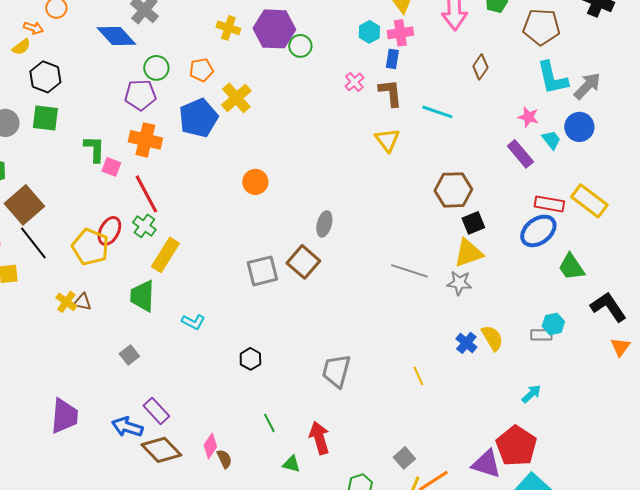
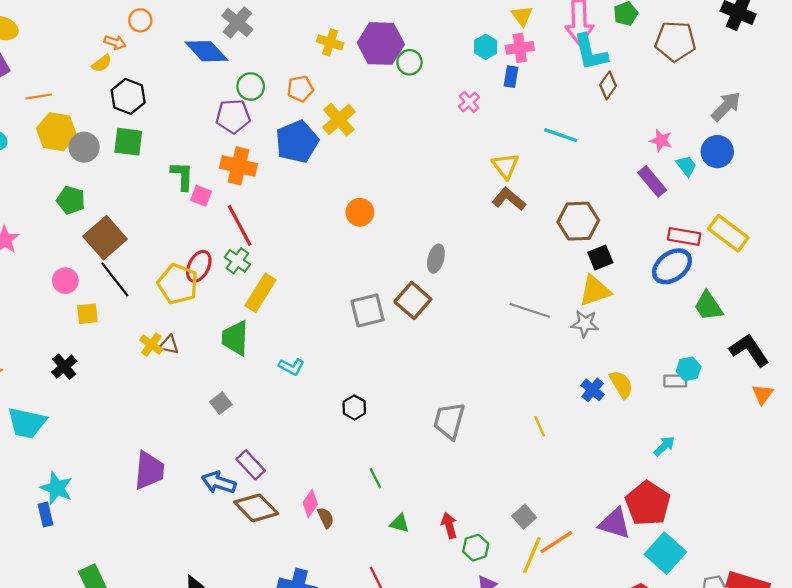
cyan L-shape: (552, 78) -> (590, 52), moved
brown L-shape: (390, 93) -> (509, 199), moved, turned -44
red arrow: (319, 438) -> (449, 526), moved, size x0.7

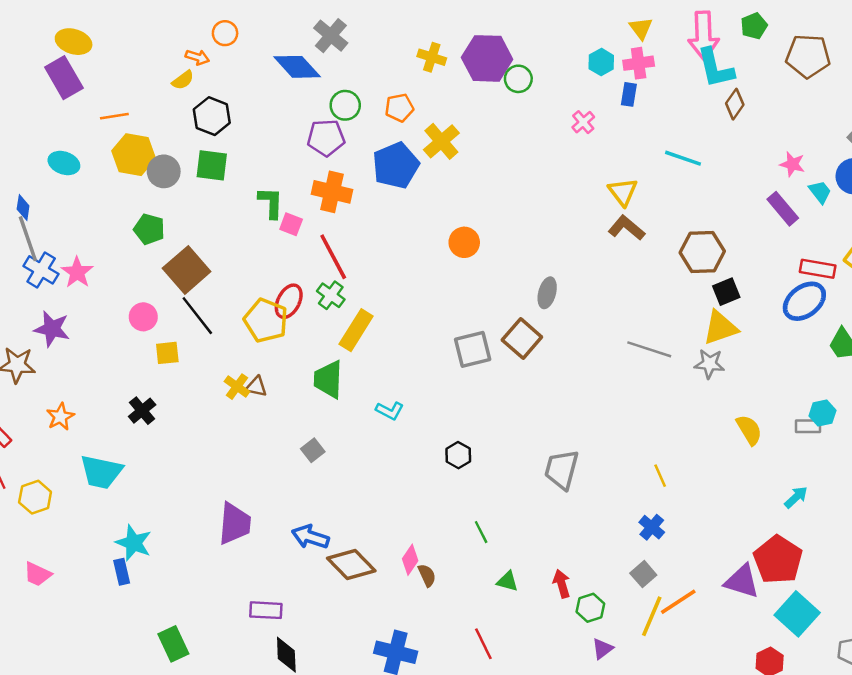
blue cross: (593, 390) -> (652, 527), moved
purple rectangle: (251, 465) -> (266, 610), moved, turned -44

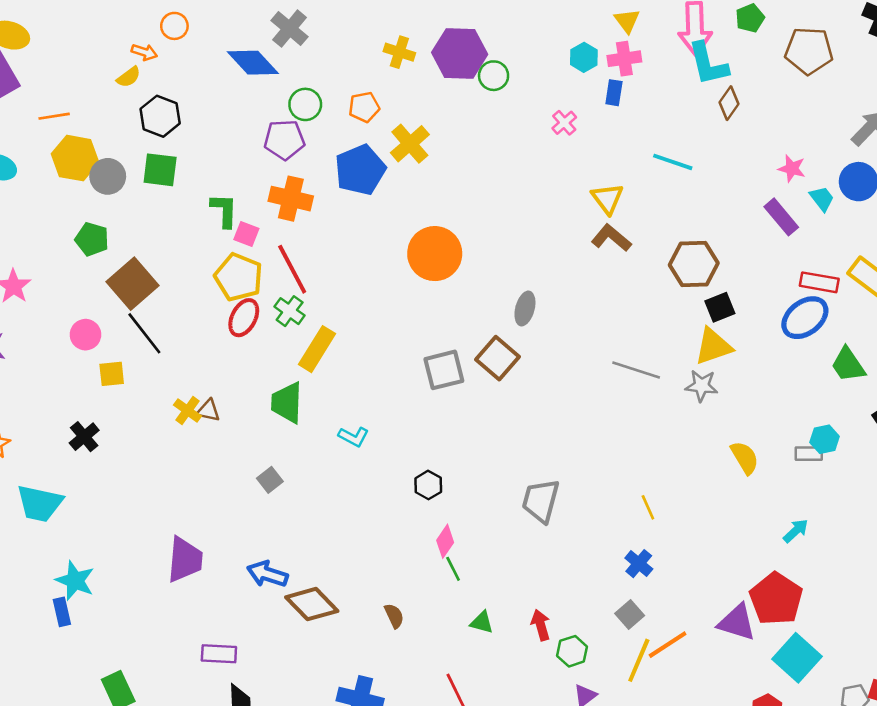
orange circle: (464, 242) -> (435, 254), size x1.6
yellow pentagon: (266, 320) -> (239, 277), moved
pink diamond: (410, 560) -> (445, 541), moved

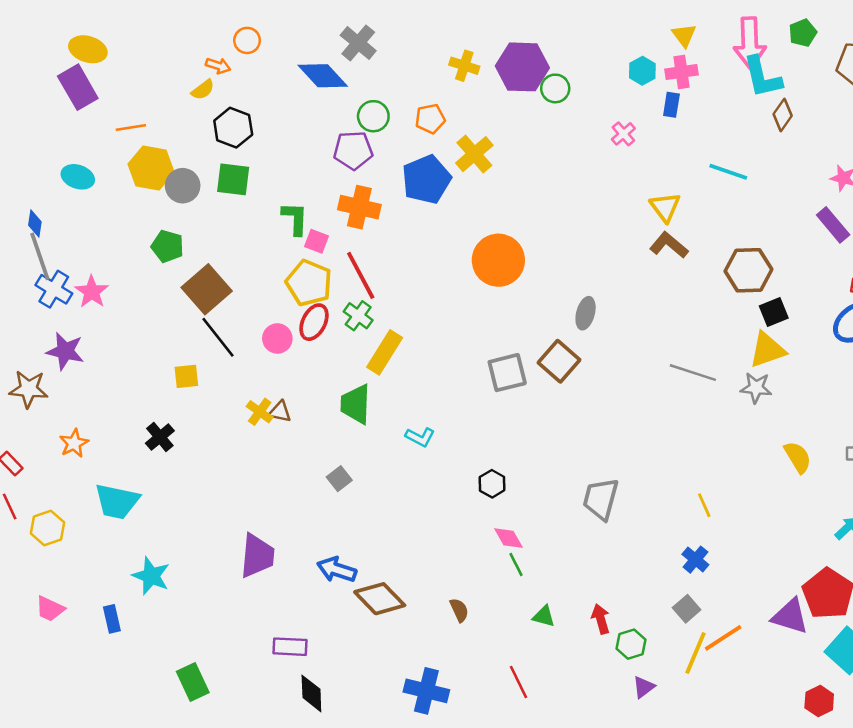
pink circle: (85, 335) -> (277, 338), moved
pink diamond: (445, 541) -> (508, 538), turned -64
blue rectangle: (62, 612) -> (112, 619), moved

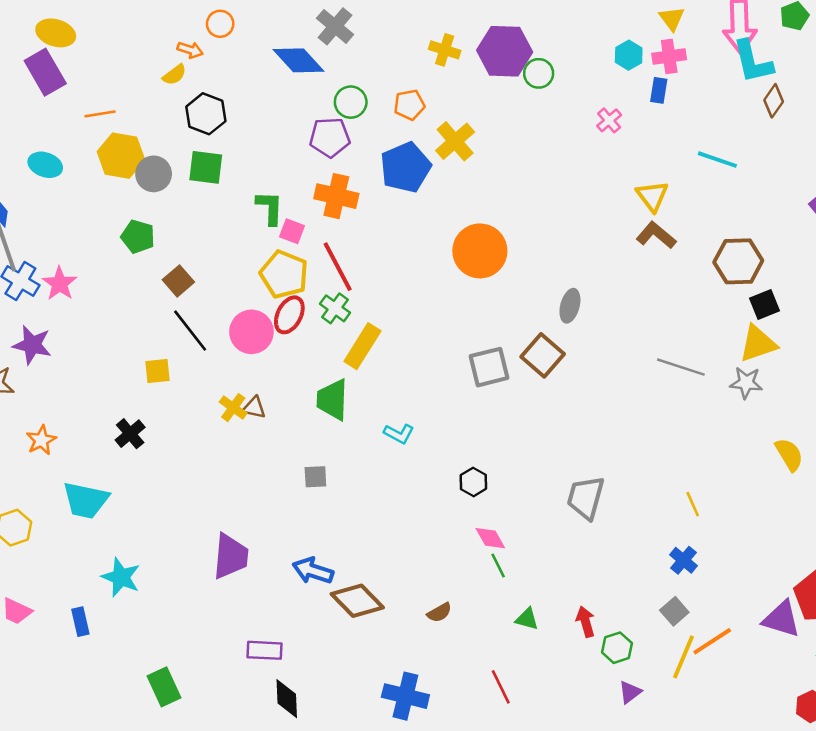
brown square: (207, 289) -> (178, 281), size x0.6
pink circle: (277, 338) -> (251, 332), size x1.4
gray square: (339, 479) -> (315, 477), turned 35
brown semicircle: (459, 610) -> (439, 612), turned 85

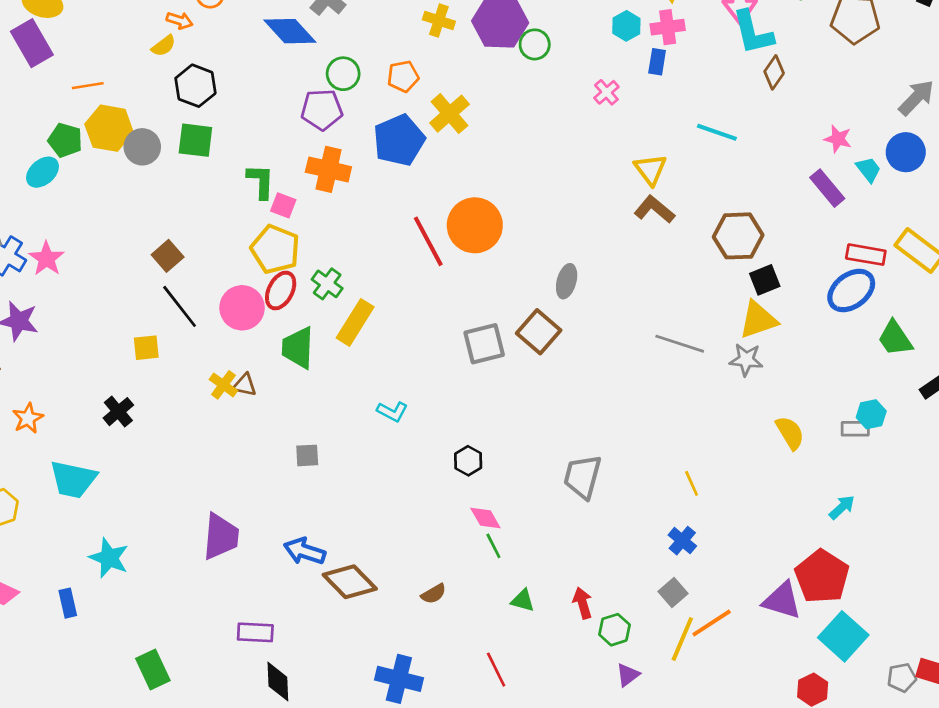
cyan ellipse: (45, 165) -> (43, 172), moved, turned -60
green pentagon: (138, 237) -> (65, 140), moved
red line: (338, 267) -> (428, 241), moved
green trapezoid: (332, 400) -> (298, 348), moved

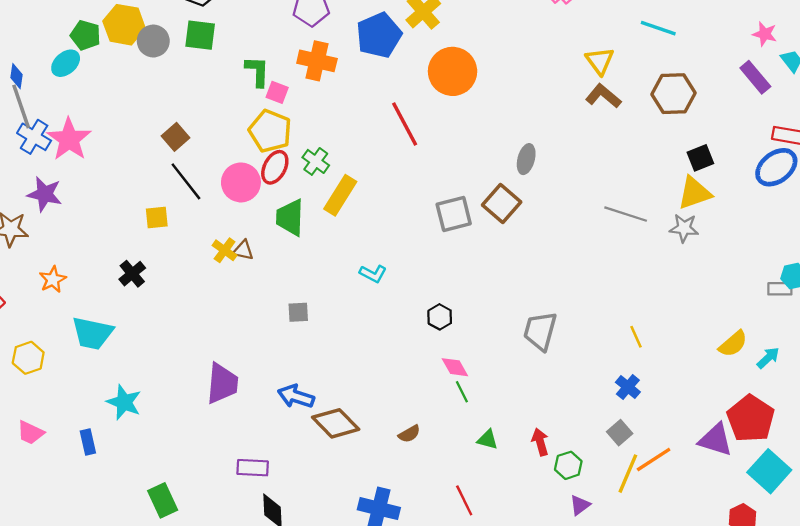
orange circle: (475, 225) -> (453, 71), moved
brown hexagon: (738, 236) -> (673, 94), moved
pink star: (47, 259) -> (69, 139), size x1.4
yellow semicircle: (790, 433) -> (733, 344), moved, turned 80

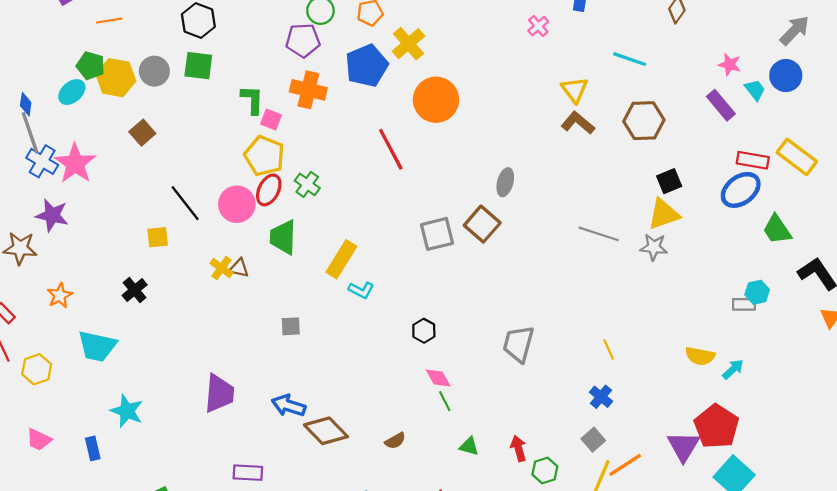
yellow hexagon: (124, 25) -> (116, 78), moved
brown square: (175, 137) -> (142, 133), moved
yellow rectangle: (340, 195) -> (341, 259), moved
yellow semicircle: (733, 344) -> (700, 356), turned 52
purple triangle: (716, 440) -> (683, 446), turned 44

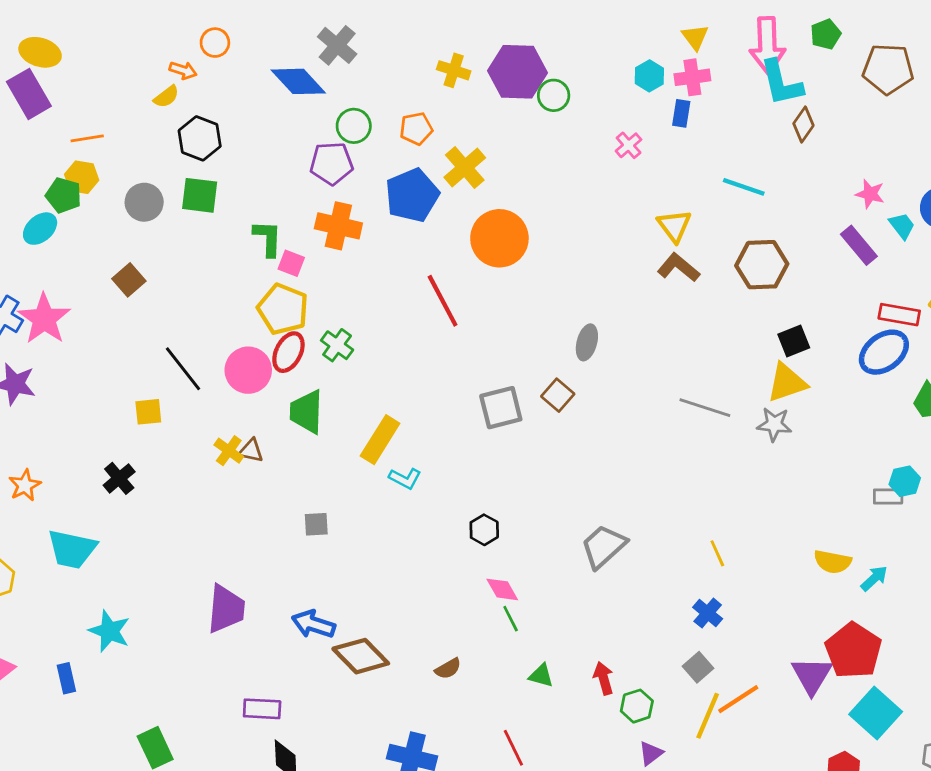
yellow hexagon: (116, 78) -> (82, 177), moved, size x0.7
brown square: (482, 224) -> (558, 395), size x0.7
gray trapezoid: (518, 344) -> (604, 546), turned 33

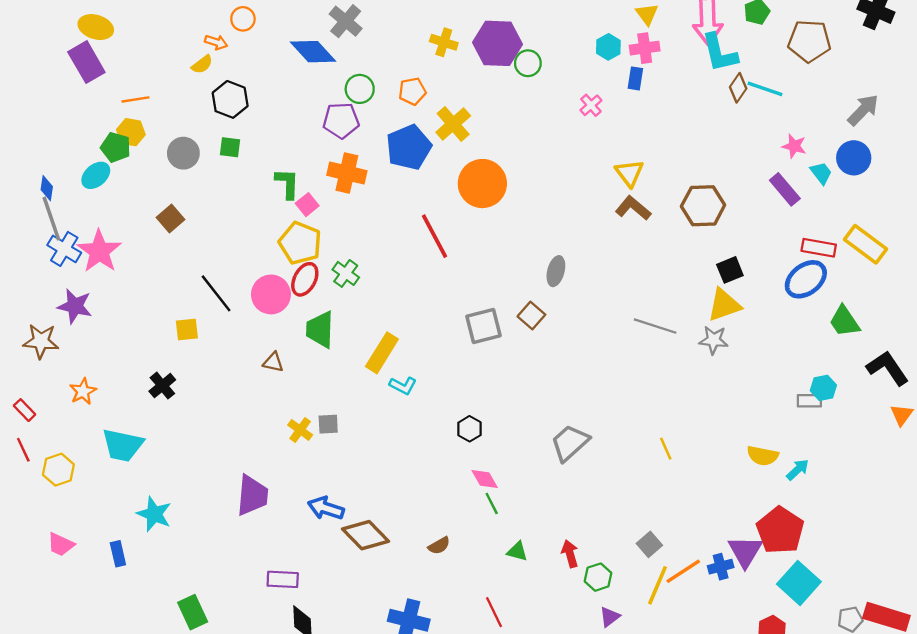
cyan line: (744, 187) -> (765, 89), moved
green square: (200, 195) -> (230, 147), size x0.7
pink square: (291, 263) -> (307, 205), turned 30
yellow cross: (229, 451) -> (300, 430), moved
blue cross: (708, 613) -> (721, 567), moved, turned 35

